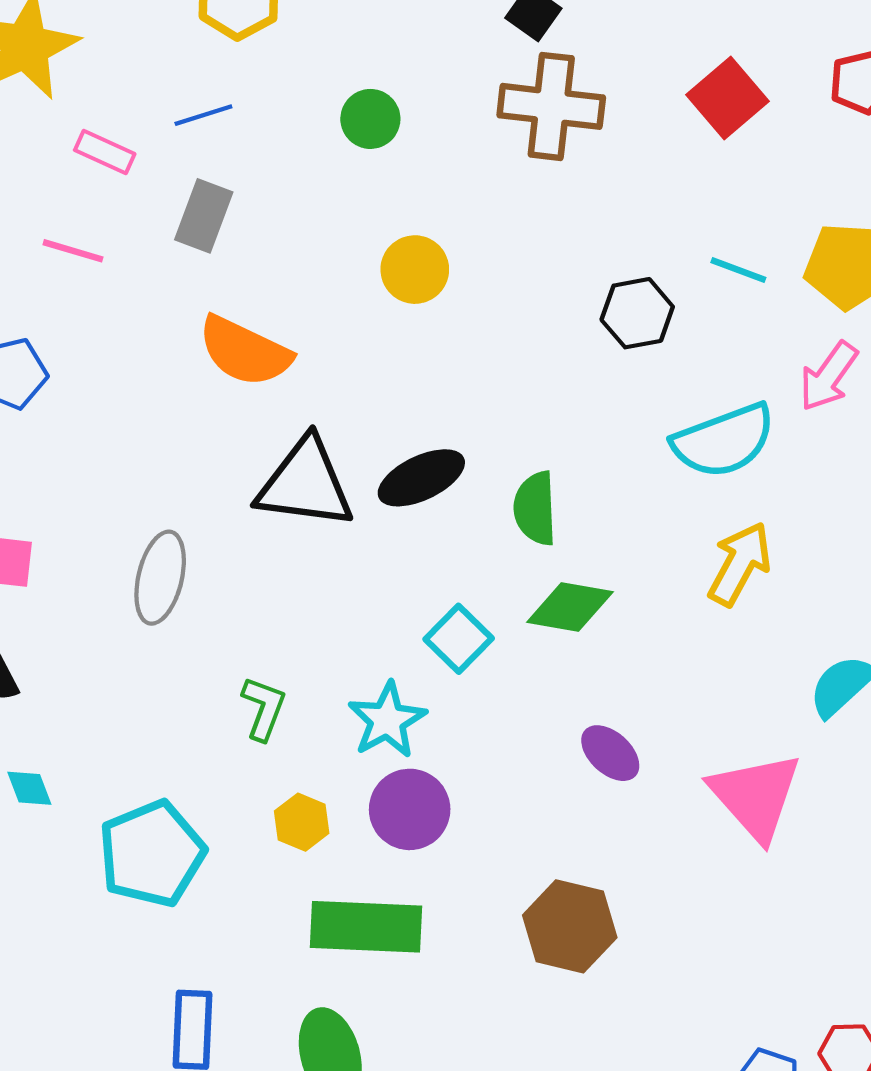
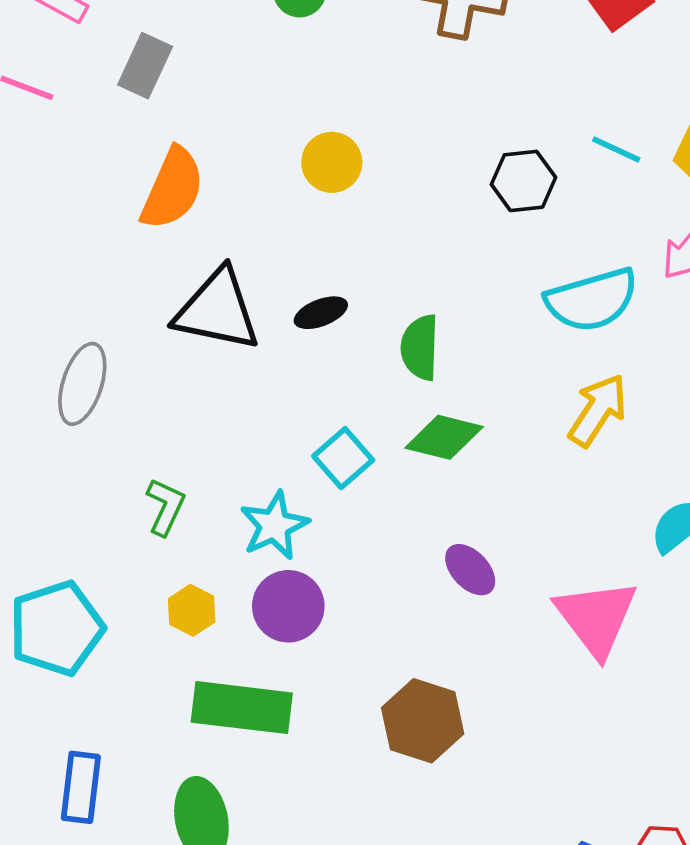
yellow circle: (415, 270) -> (332, 162), moved
orange semicircle: (245, 351) -> (172, 189), turned -96
black ellipse: (421, 478) -> (321, 313), size x0.7

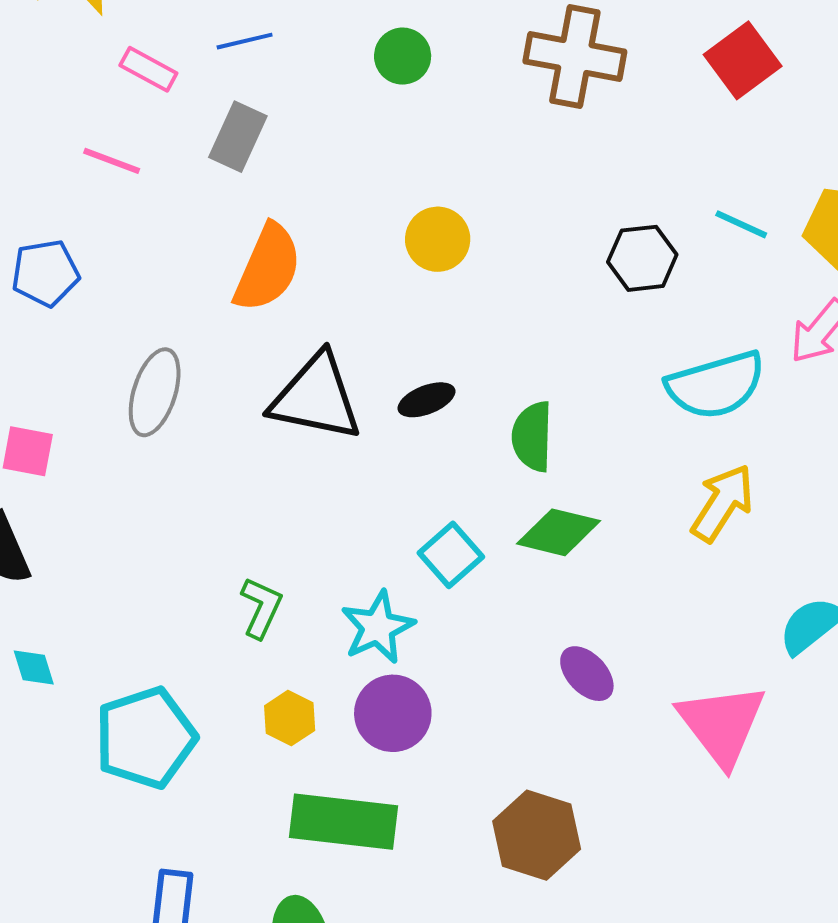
gray ellipse: (82, 384) -> (155, 392), moved

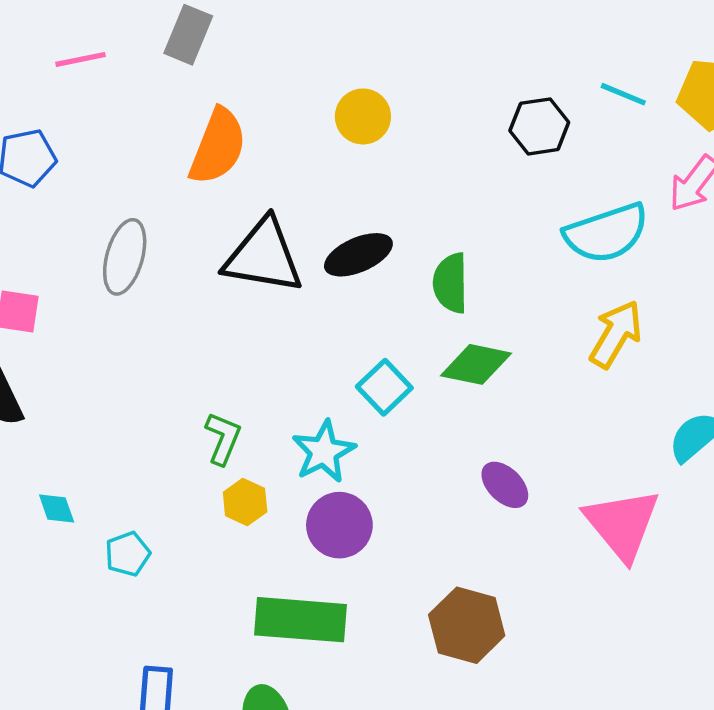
pink line: (112, 161) -> (80, 59), turned -30
black ellipse: (426, 400) -> (358, 255), size x1.4
cyan diamond: (34, 667) -> (57, 508), moved
yellow hexagon: (290, 718) -> (245, 502), moved
cyan pentagon: (145, 738) -> (128, 554), size x0.5

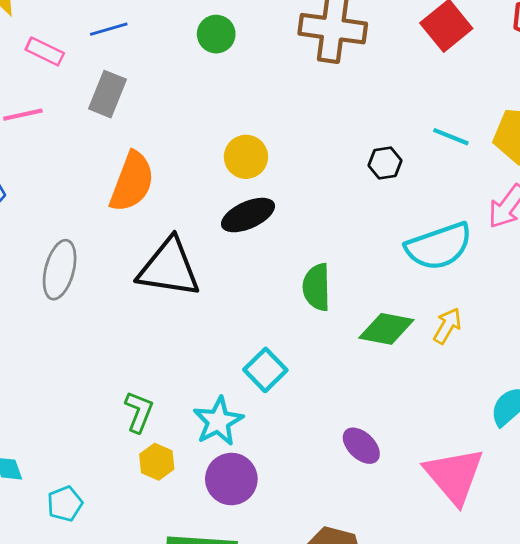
black hexagon: (539, 126) -> (385, 163), size x0.7
black ellipse: (358, 255) -> (248, 215), moved
yellow arrow: (616, 334) -> (447, 326), size x0.7
green diamond: (476, 364) -> (386, 329), moved

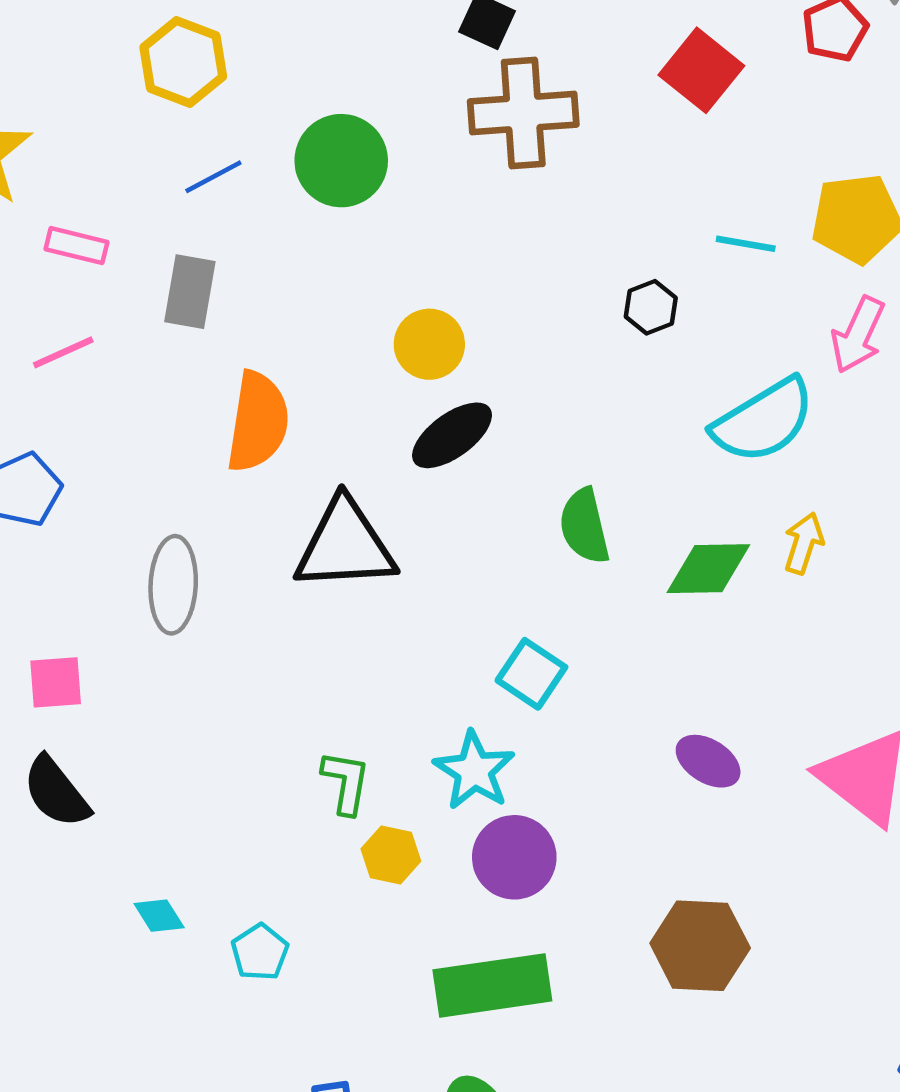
blue line: (109, 29) -> (213, 177), moved
green circle: (216, 34) -> (341, 161), size x1.5

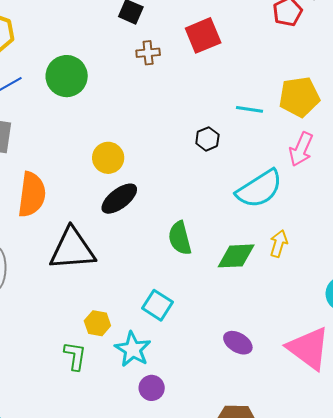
red square: (701, 70) -> (203, 35), moved, turned 30
brown cross: (523, 113) -> (148, 53), size x0.5
yellow hexagon: (391, 855) -> (97, 323), moved
purple circle: (514, 857) -> (152, 388), size x0.7

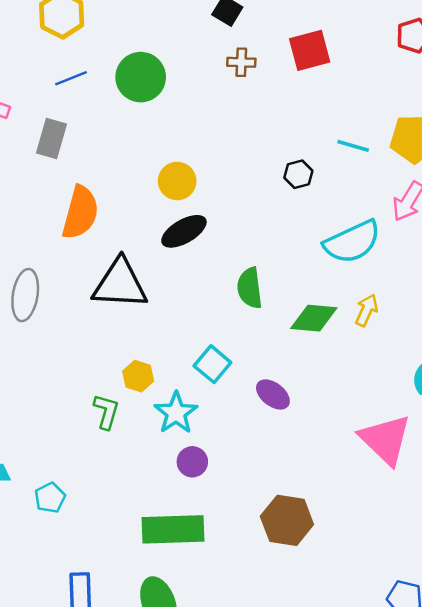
purple ellipse: (238, 343) -> (273, 394), moved

